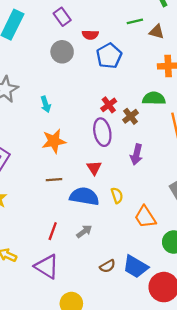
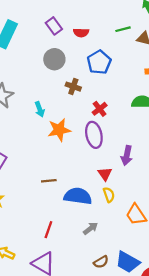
red semicircle: (90, 35) -> (81, 33), moved
brown cross: (131, 116) -> (73, 87), moved, turned -32
orange star: (54, 141) -> (59, 130), moved
red triangle: (94, 168) -> (105, 174), moved
gray arrow: (84, 231) -> (91, 228), moved

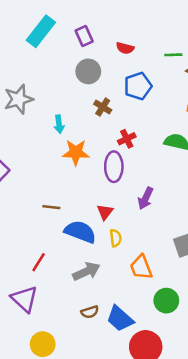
purple rectangle: (54, 26) -> (84, 36), moved
red triangle: (105, 174) -> (105, 212), moved
gray arrow: (91, 228) -> (86, 271), size x1.5

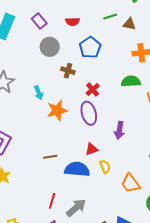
red triangle: (105, 212) -> (92, 149), turned 48
gray arrow: (86, 271) -> (76, 208), moved

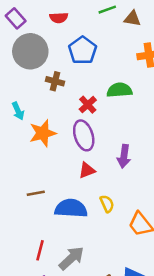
gray circle: (50, 47) -> (30, 51), size x1.4
green semicircle: (131, 81) -> (119, 90), moved
red triangle: (92, 149) -> (87, 170), moved

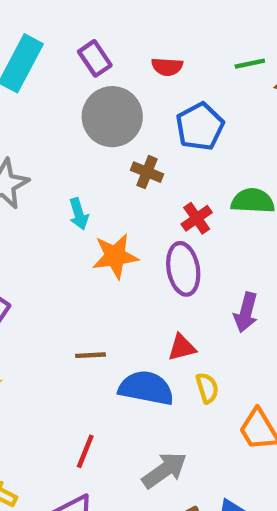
red triangle: (87, 170) -> (182, 347), moved
gray arrow: (71, 258) -> (164, 470), moved

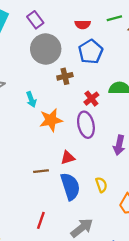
red semicircle: (167, 67) -> (83, 24), moved
brown cross: (147, 172) -> (65, 76), turned -32
red triangle: (182, 347) -> (68, 158), moved
blue semicircle: (146, 388) -> (70, 186), turned 64

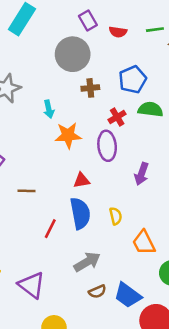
purple rectangle: (35, 20) -> (88, 21), moved
blue pentagon: (91, 52) -> (133, 79), moved
brown line: (41, 171) -> (26, 191), moved
red line: (41, 220) -> (50, 229), moved

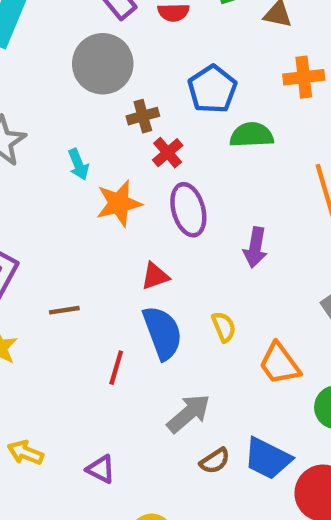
red cross: (117, 117) -> (168, 153), moved
purple triangle: (32, 285) -> (101, 469), size x0.6

